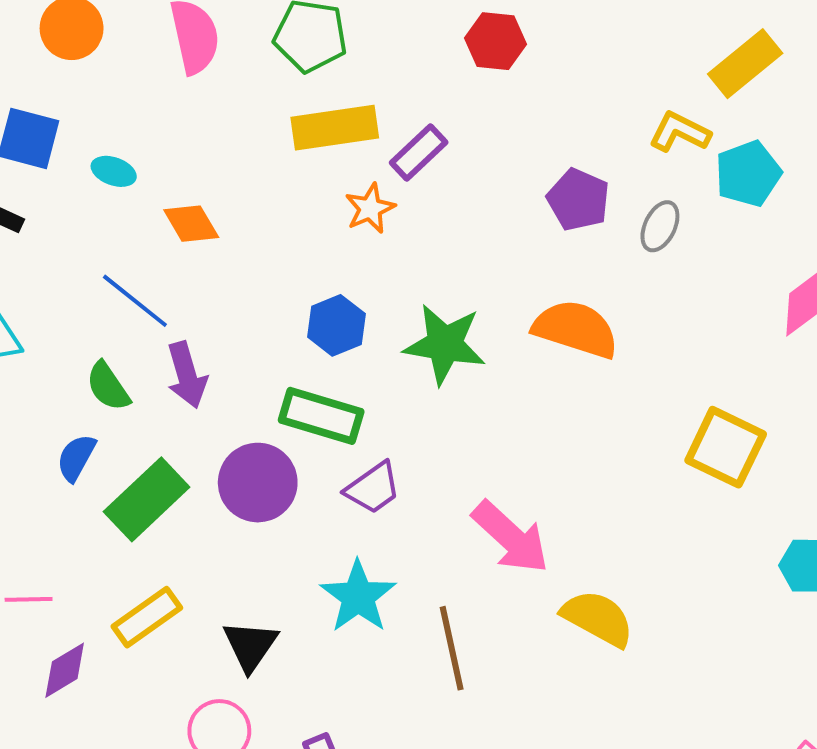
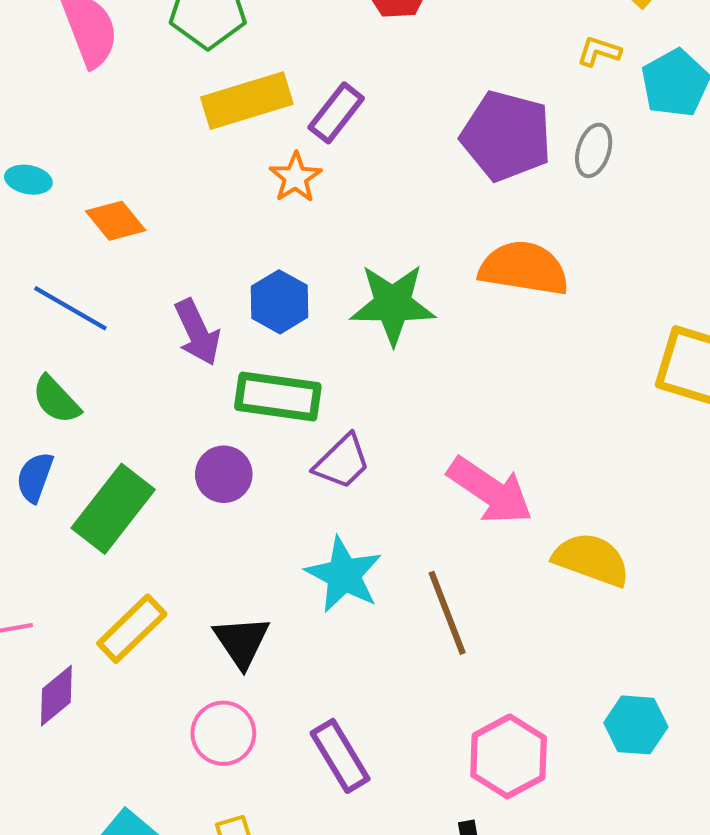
yellow L-shape: (680, 132) -> (599, 51), size x0.7
purple pentagon: (578, 200) -> (506, 136), size x1.4
purple arrow: (187, 375) -> (197, 332), moved
purple circle: (258, 483) -> (224, 474), size x0.7

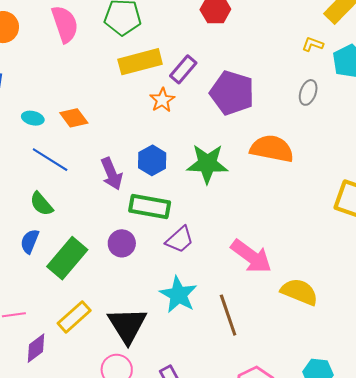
purple pentagon: (506, 136) -> (232, 93), moved
cyan ellipse: (28, 180) -> (33, 118), moved
black triangle: (242, 642) -> (127, 325), size x1.4

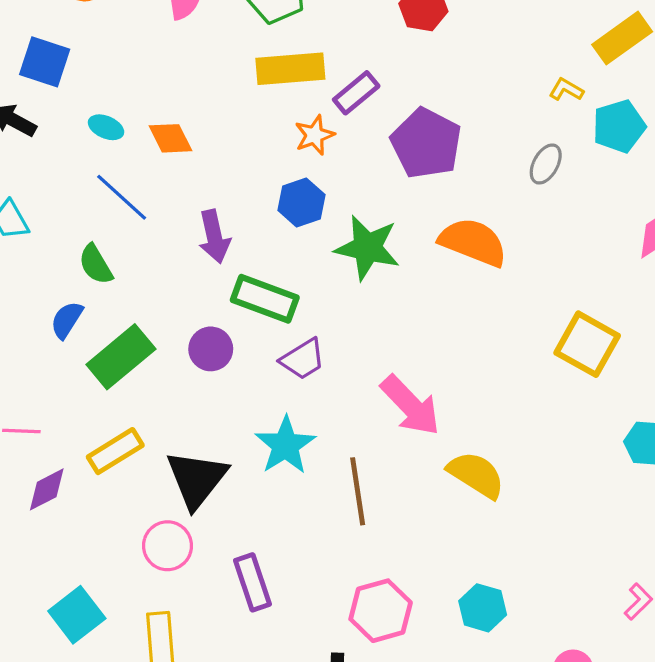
blue hexagon: (152, 160) -> (301, 203), moved

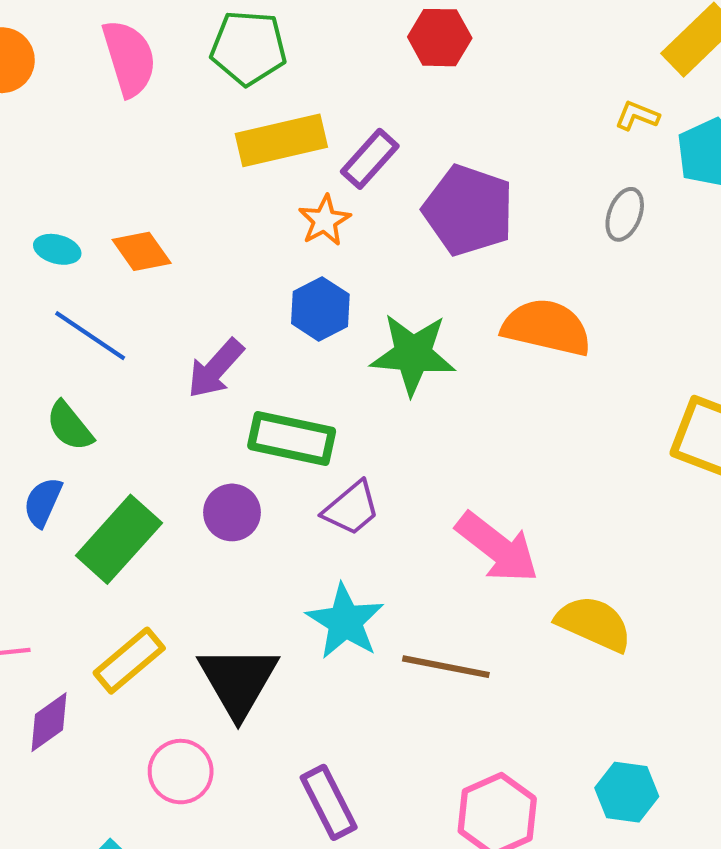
purple arrow: (214, 237) -> (216, 369), turned 63
brown line: (358, 491) -> (446, 667), turned -62
pink circle: (168, 546) -> (181, 772), moved

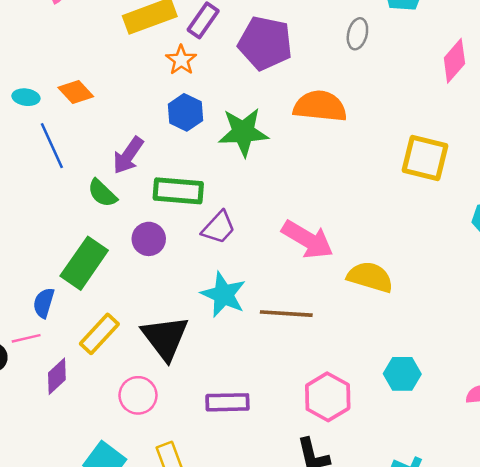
blue line: (90, 336) -> (52, 146), turned 39
green semicircle: (70, 426) -> (102, 193), moved
blue semicircle: (43, 502) -> (44, 303), moved
purple rectangle: (329, 802) -> (227, 402), turned -57

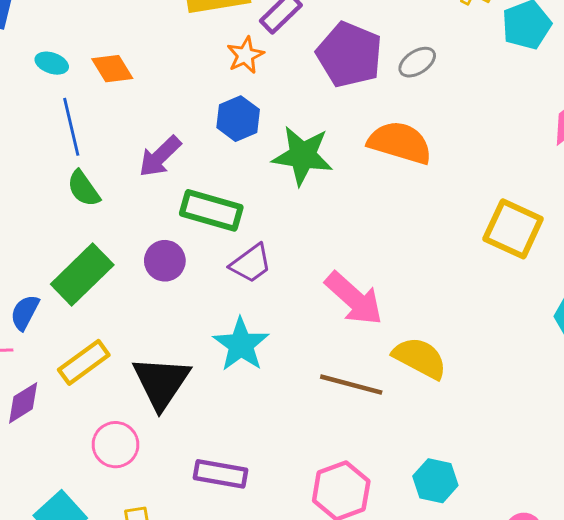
gray ellipse: (357, 34) -> (417, 62), moved, turned 32
green semicircle: (102, 193) -> (83, 188), moved
brown line: (286, 314) -> (351, 385), moved

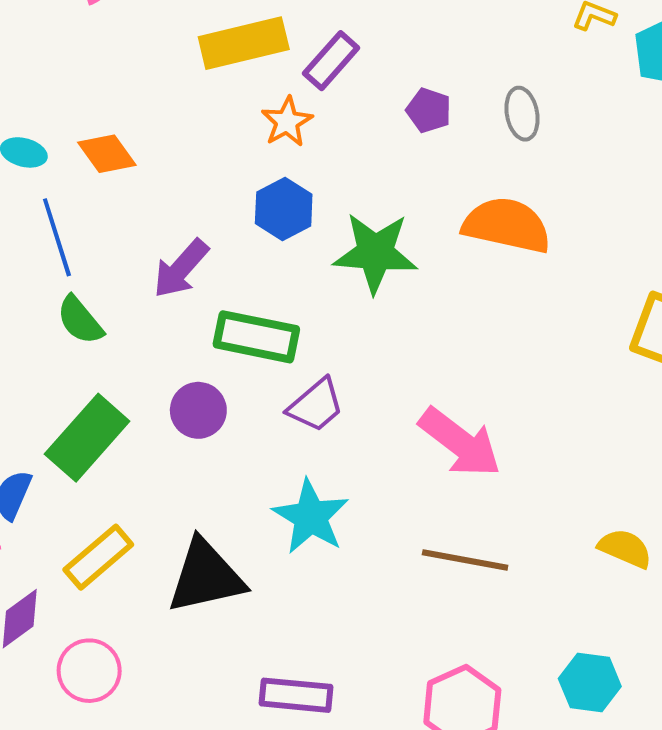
purple pentagon: (349, 55) -> (429, 110), size x0.5
gray ellipse: (417, 62) -> (522, 114), turned -63
yellow semicircle: (420, 358) -> (625, 548), moved, size x0.7
black triangle: (161, 382) -> (206, 576), turned 48
pink circle: (115, 445) -> (89, 671), moved

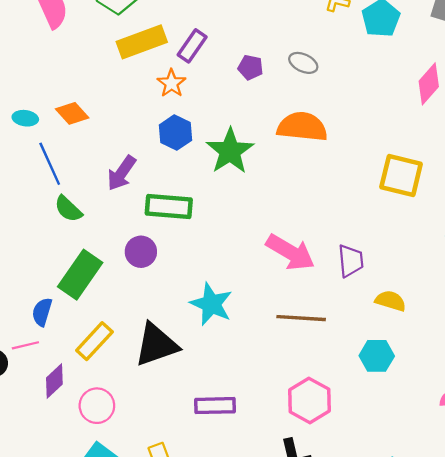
gray ellipse: (522, 114) -> (303, 63), turned -48
green star: (375, 253) -> (230, 151), turned -30
purple trapezoid: (316, 405) -> (351, 261), moved, turned -48
cyan hexagon: (590, 682) -> (377, 356), moved

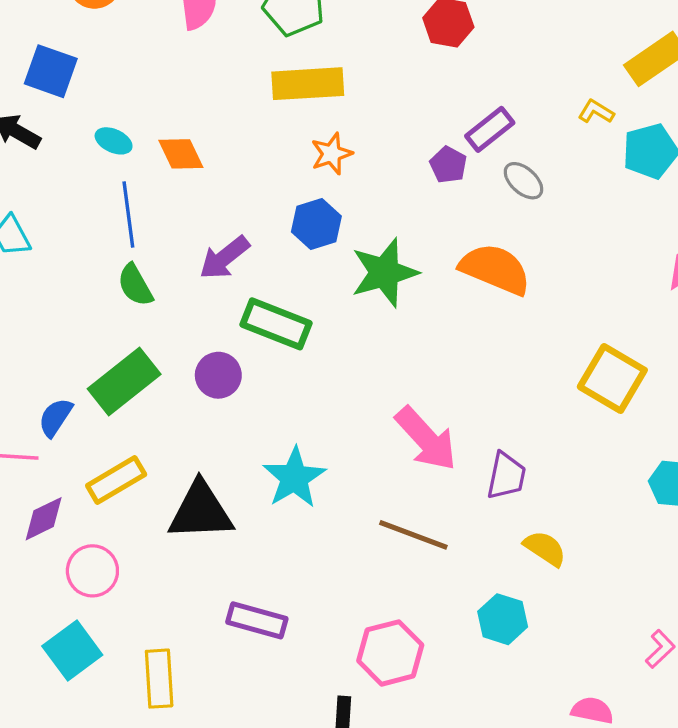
purple rectangle: (192, 46) -> (490, 129), moved

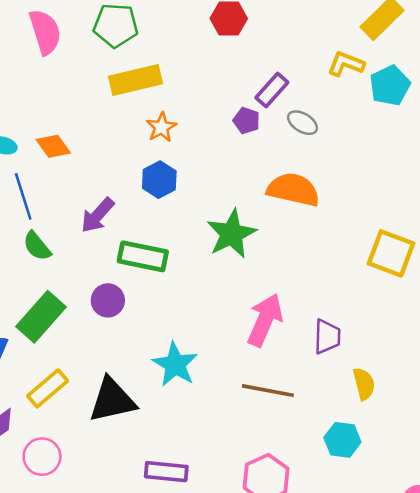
yellow L-shape: (596, 112) -> (346, 64), size x1.4
green star: (384, 273) -> (231, 234), moved
pink arrow: (426, 439) -> (265, 320), turned -104
yellow semicircle: (545, 548) -> (364, 384), turned 52

